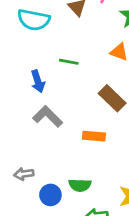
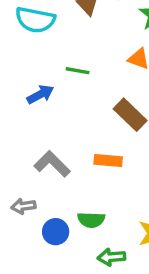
blue arrow: (38, 81) -> (40, 94), turned -100
gray L-shape: (48, 116) -> (52, 164), moved

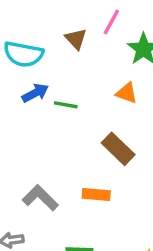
blue arrow: (40, 94) -> (35, 93), moved

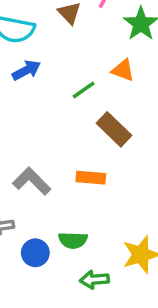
green line: (66, 105) -> (84, 90), moved, turned -45

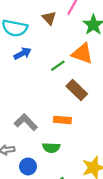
orange triangle: (123, 70) -> (82, 54), size x1.5
green semicircle: (73, 240) -> (51, 148), moved

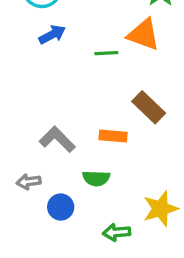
green line: (58, 66) -> (106, 53), turned 32
brown rectangle: (77, 90) -> (149, 107), moved

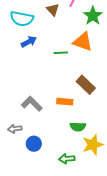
green semicircle: (96, 178) -> (78, 127), moved

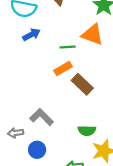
brown rectangle: (86, 85) -> (82, 84), moved
orange rectangle: (65, 102) -> (63, 68), moved, turned -35
gray L-shape: (32, 104) -> (42, 117), moved

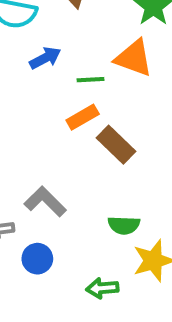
blue arrow: (31, 35) -> (45, 58), moved

